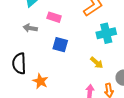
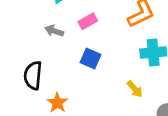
pink rectangle: (54, 17) -> (88, 21), turned -56

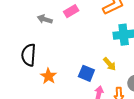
blue square: (91, 59) -> (86, 73), moved

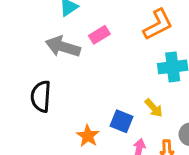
gray arrow: (45, 19) -> (63, 47), size x1.6
orange star: (48, 76) -> (88, 136), moved

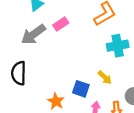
gray arrow: (63, 47) -> (33, 34), turned -50

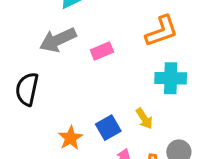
pink rectangle: (61, 24) -> (102, 51), moved
blue square: (81, 89) -> (108, 128), turned 30

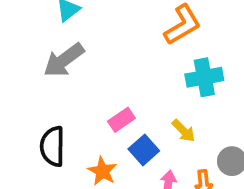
pink rectangle: (102, 51) -> (121, 120), moved
black semicircle: (27, 89) -> (52, 146), moved

